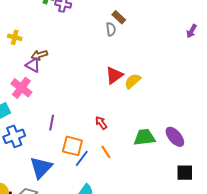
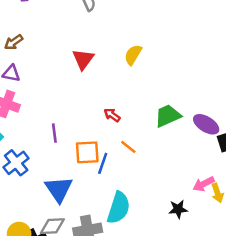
brown arrow: (39, 55) -> (14, 42), moved
red triangle: (114, 75) -> (83, 59), moved
purple ellipse: (175, 137) -> (206, 124), moved

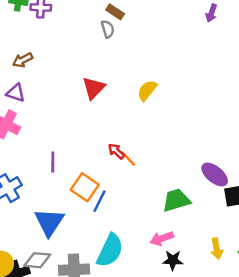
green trapezoid: (168, 116) -> (176, 200), moved
orange line: (128, 147) -> (128, 159), moved
orange square: (87, 152) -> (85, 187), turned 30
pink arrow: (204, 184) -> (162, 238), moved

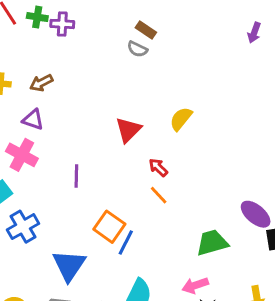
gray semicircle: (108, 29) -> (137, 49), turned 132
red triangle: (94, 88) -> (128, 130), moved
red arrow: (116, 151) -> (158, 167), moved
purple line: (53, 162) -> (76, 176), moved

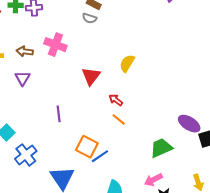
brown arrow: (41, 83) -> (25, 51), turned 42
purple triangle: (33, 120) -> (23, 78), turned 49
pink cross: (22, 155) -> (55, 45), moved
blue line: (126, 243) -> (100, 156), turned 36

